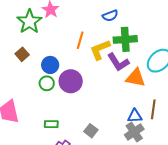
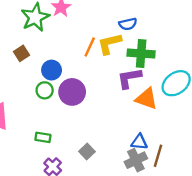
yellow L-shape: (100, 50) -> (109, 44), moved
purple L-shape: (118, 62) -> (129, 78), turned 105
brown line: (153, 109) -> (158, 156), moved

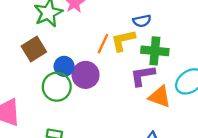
brown square: (21, 53) -> (34, 49), size x1.5
green circle: (45, 90) -> (57, 87), size x1.6
purple circle: (72, 92) -> (86, 75), moved

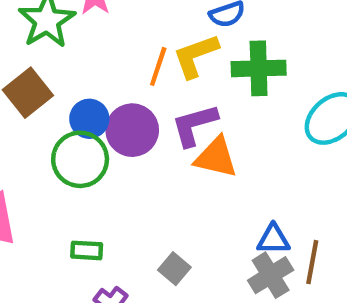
purple L-shape: (143, 76) -> (194, 125), moved
orange triangle: (160, 97) -> (216, 157), moved

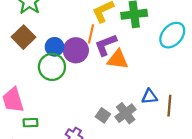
orange line: (158, 66) -> (91, 34), moved
green rectangle: (87, 250) -> (30, 123), moved
gray cross: (271, 275) -> (126, 113), moved

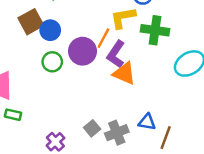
purple L-shape: (106, 45) -> (116, 54), turned -50
blue circle: (55, 47) -> (50, 30), moved
green circle: (52, 67) -> (52, 62), size x0.7

